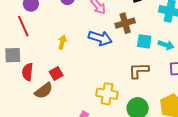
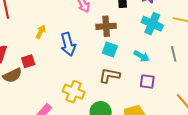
blue arrow: (100, 38) -> (68, 44), moved, turned 45
cyan square: (144, 41) -> (110, 49), moved

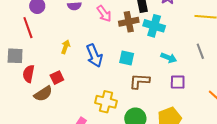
cyan cross: (152, 24) -> (154, 26), moved
brown cross: (106, 26) -> (129, 22), moved
cyan square: (110, 49) -> (127, 58), moved

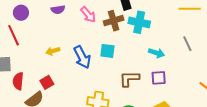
yellow arrow: (66, 47) -> (53, 51), turned -120
cyan square: (127, 58) -> (107, 51), moved
purple square: (178, 82) -> (159, 78), moved

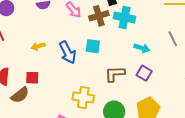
purple square: (159, 78) -> (144, 73), turned 35
red square: (47, 82) -> (32, 78), turned 32

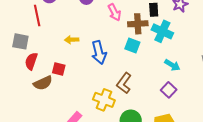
cyan square: (93, 46) -> (132, 46), moved
brown L-shape: (115, 74) -> (124, 83), moved, turned -65

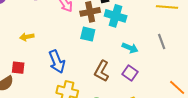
blue arrow: (99, 52) -> (57, 62), moved
brown L-shape: (124, 83) -> (102, 71), moved

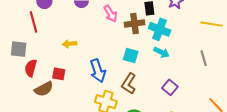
cyan square: (88, 34) -> (131, 56), moved
cyan arrow: (130, 48) -> (162, 52), moved
brown L-shape: (102, 71) -> (129, 84), moved

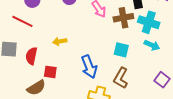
red line: (33, 22) -> (22, 21), turned -45
red semicircle: (31, 68) -> (31, 56), moved

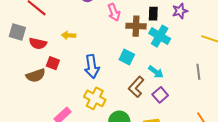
cyan arrow: (152, 45) -> (156, 72), moved
red semicircle: (31, 56) -> (38, 43), turned -102
brown L-shape: (121, 78) -> (136, 87), moved

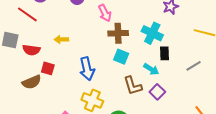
black rectangle: (153, 14) -> (165, 53), moved
brown cross: (136, 26) -> (118, 33), moved
gray line: (198, 72) -> (194, 66), turned 70
brown L-shape: (136, 87) -> (133, 86), turned -55

